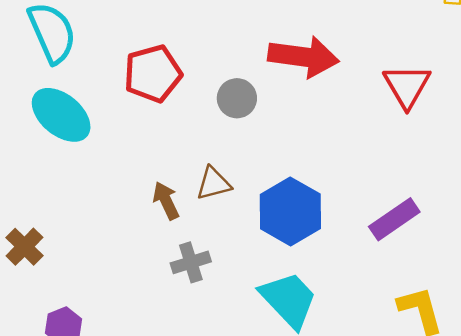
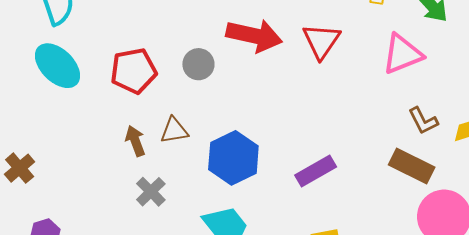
red pentagon: (153, 73) -> (134, 71), moved
red triangle: (407, 86) -> (321, 41), moved
gray cross: (191, 262) -> (151, 192), turned -32

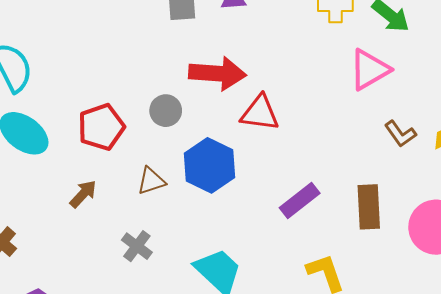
red triangle: (321, 41) -> (260, 113), moved, turned -48
brown arrow: (135, 141) -> (83, 194), moved, turned 72
blue hexagon: (233, 158) -> (210, 165), moved
brown rectangle: (412, 166) -> (369, 207), moved, turned 69

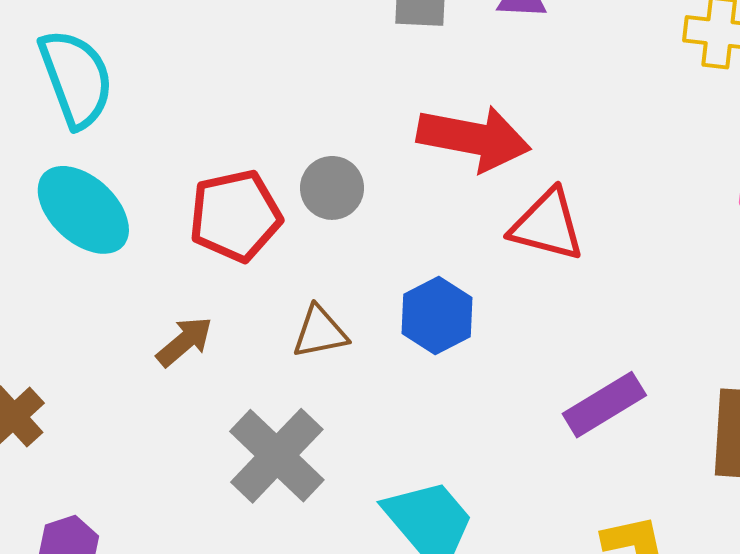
gray circle: (166, 111) -> (332, 188), moved
blue hexagon: (210, 165) -> (437, 315), size x0.7
gray cross: (137, 246) -> (277, 456), size x1.6

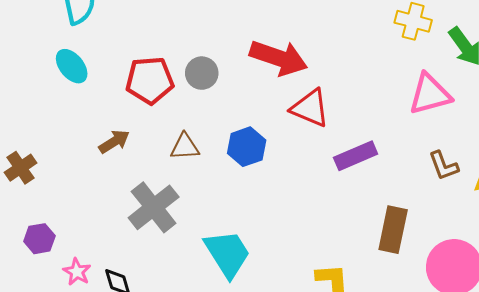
cyan ellipse: (83, 210) -> (72, 66), size x0.7
purple rectangle: (604, 405) -> (356, 156), moved

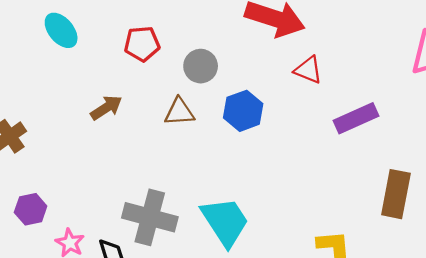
gray circle: (202, 73) -> (201, 66), moved
red pentagon: (150, 80) -> (142, 44), size x0.7
red triangle: (310, 108) -> (308, 70), size x0.7
gray cross: (154, 207) -> (150, 217), moved, turned -36

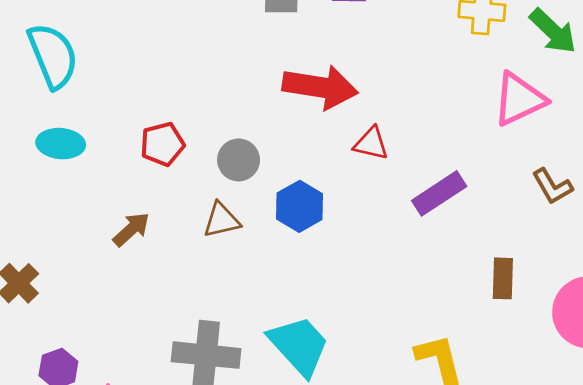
cyan ellipse: (61, 30) -> (61, 144), turned -36
brown rectangle: (396, 194) -> (503, 278), size x0.7

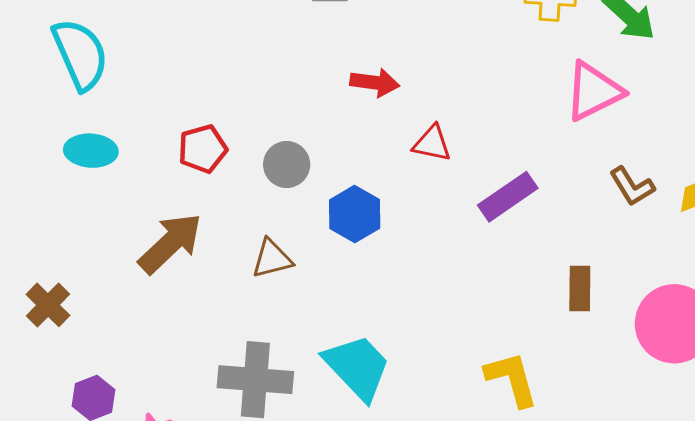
red arrow: (320, 87) -> (375, 83), size x0.6
brown triangle: (222, 220) -> (272, 259), moved
brown arrow: (131, 229) -> (170, 243), size x1.6

